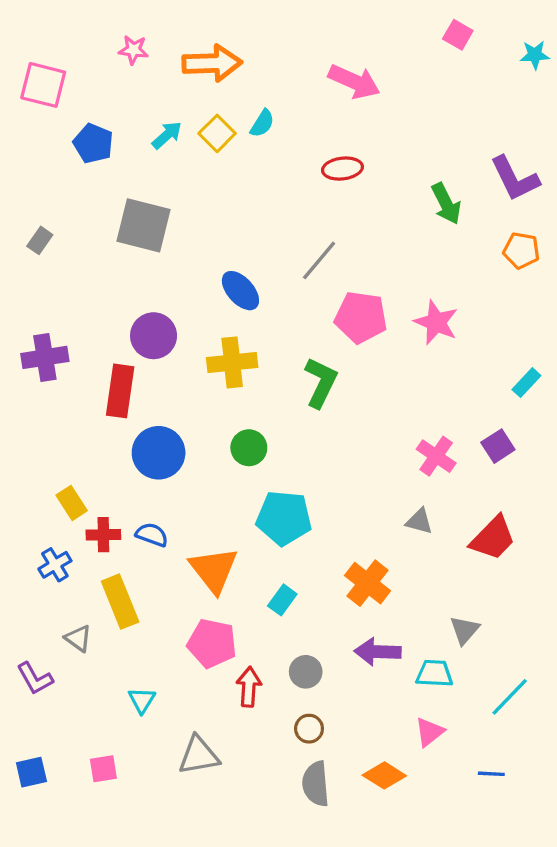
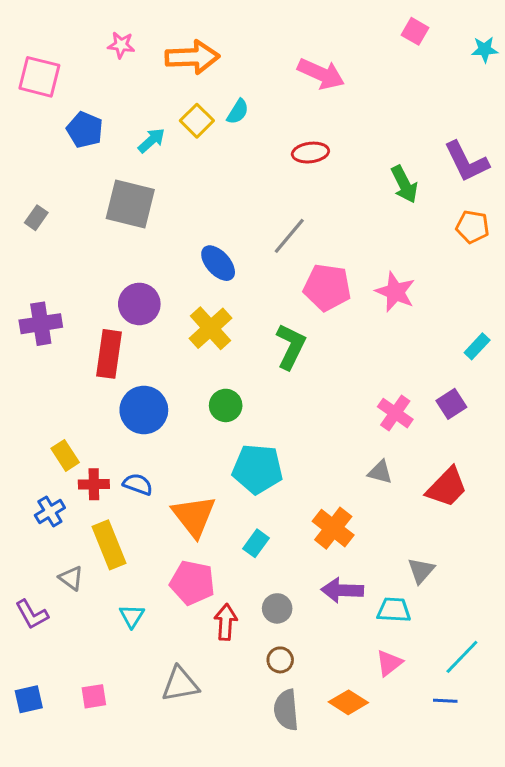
cyan arrow: (167, 135) -> (151, 140), moved
yellow cross: (232, 362) -> (210, 328), turned -36
cyan line: (510, 697) -> (462, 657), moved
cyan triangle: (142, 700) -> (132, 616), moved

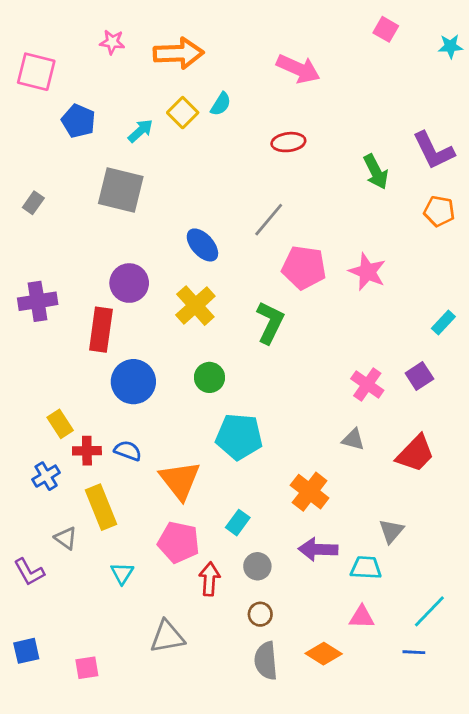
cyan rectangle: (256, 543) -> (238, 523), moved
pink triangle: (389, 663) -> (362, 617), turned 40
pink square: (94, 696) -> (87, 668), moved

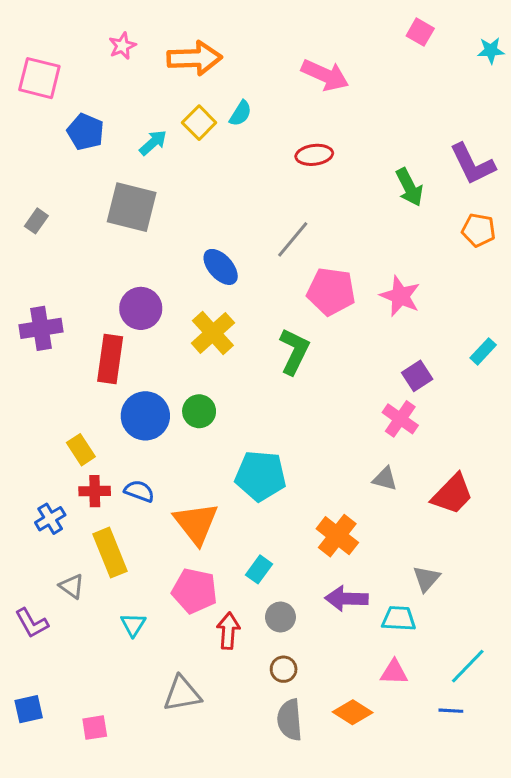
pink star: (112, 42) -> (122, 46), turned -30
purple square: (419, 376) -> (417, 376), moved
green circle: (210, 377) -> (199, 411), moved
yellow rectangle: (60, 424) -> (81, 450), moved

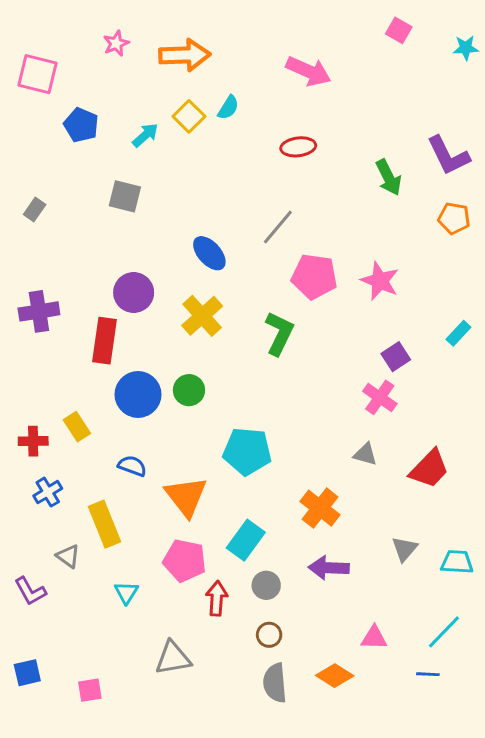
gray square: (132, 207) -> (125, 196), size x0.7
red cross: (95, 491) -> (33, 441), moved
cyan rectangle: (259, 569) -> (246, 540), size x1.5
cyan trapezoid: (399, 619) -> (457, 562), moved

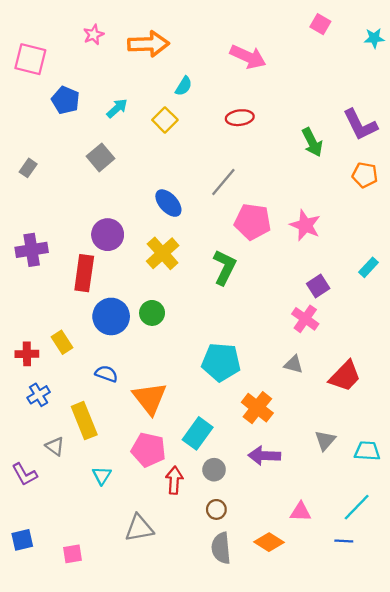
yellow square: (189, 116) -> (165, 120), moved
gray square: (125, 196) -> (101, 157), turned 36
cyan pentagon: (247, 451) -> (221, 362), moved

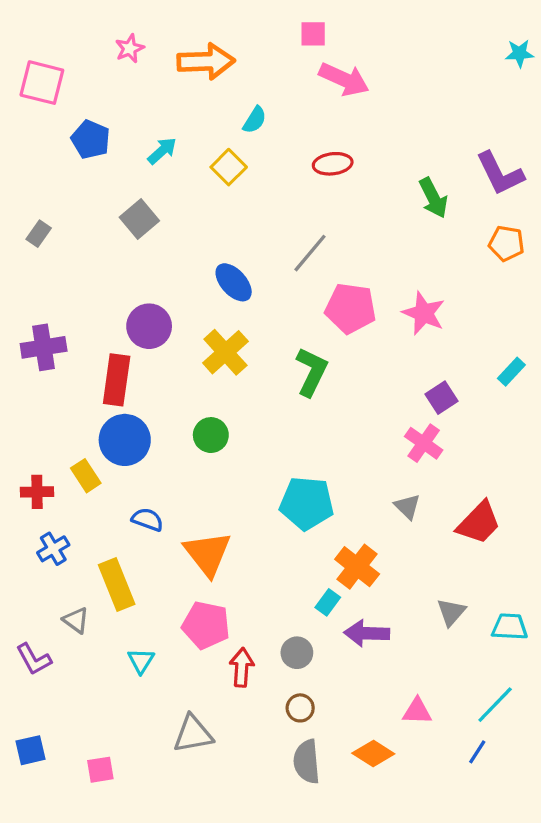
pink square: (320, 24) -> (313, 34), moved, turned -30
blue circle: (111, 316) -> (125, 440), moved
gray triangle: (294, 364) -> (407, 507), turned 30
cyan rectangle: (198, 433) -> (328, 602), moved, size x0.6
blue line: (344, 541) -> (477, 752), turned -60

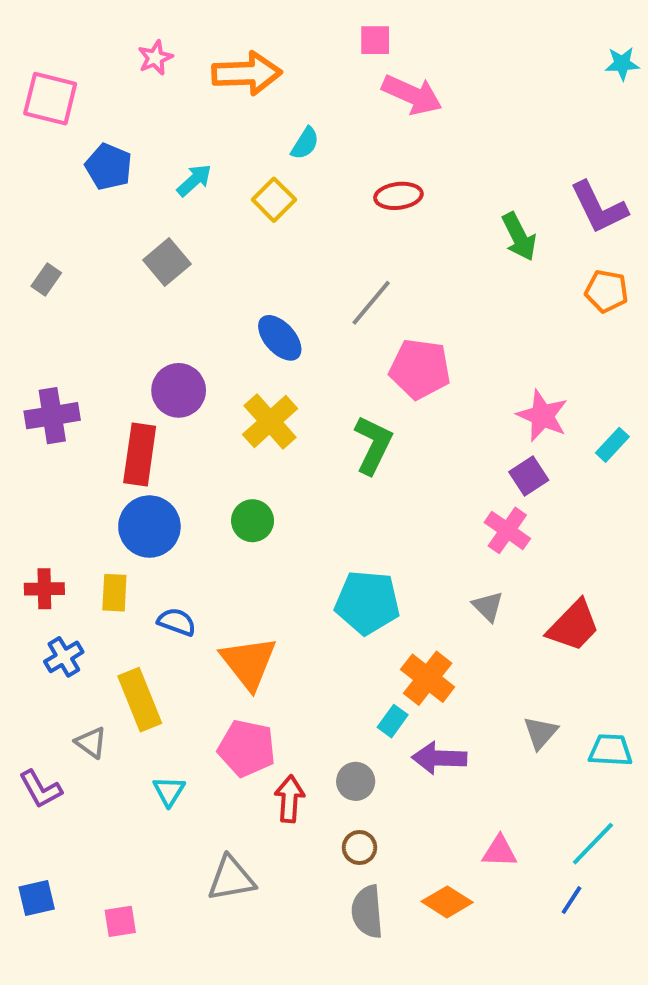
pink star: (424, 313) -> (542, 416), moved
yellow rectangle: (86, 476) -> (114, 593), moved, turned 36

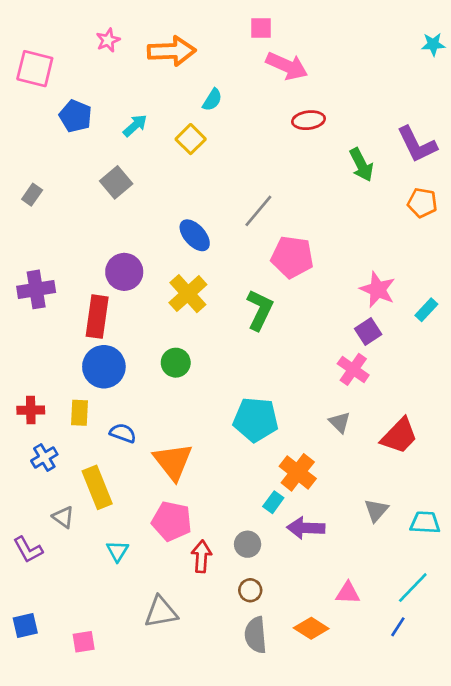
red ellipse: (398, 196) -> (309, 120), moved

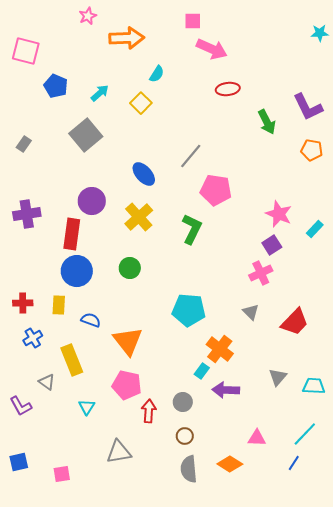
pink star: (108, 40) -> (88, 16), moved
gray square: (116, 182) -> (86, 135), size x1.4
pink cross: (353, 369) -> (261, 273), turned 30

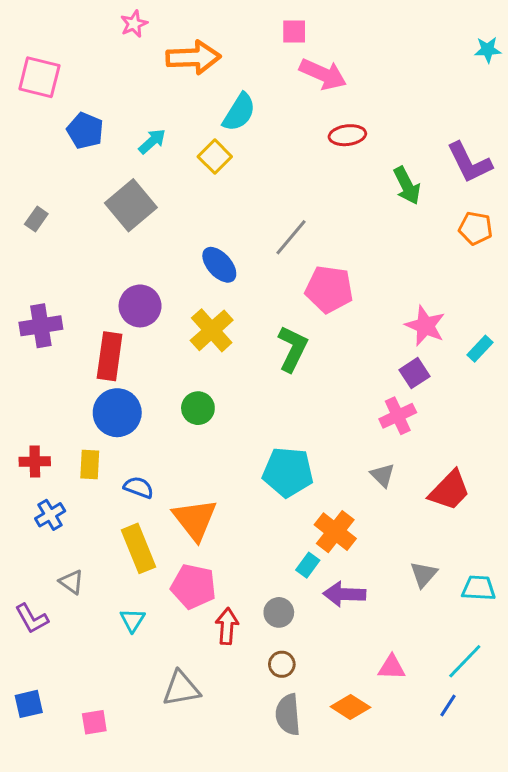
cyan semicircle: (157, 74) -> (239, 112), size x1.5
yellow rectangle: (72, 360) -> (139, 548), moved

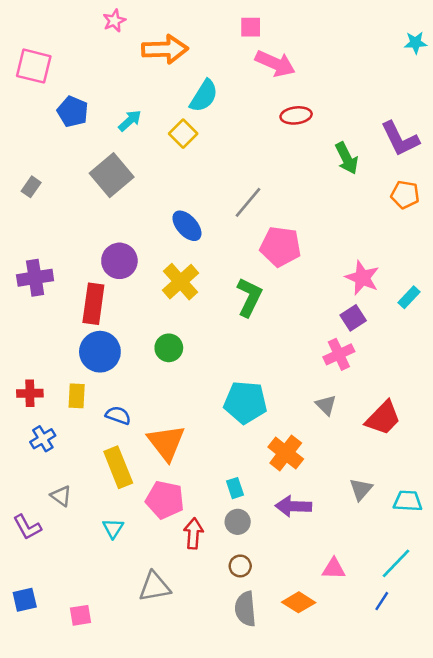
cyan rectangle: (308, 565) -> (235, 488), moved, turned -54

